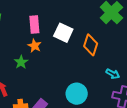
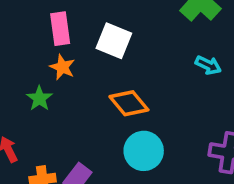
orange diamond: (91, 45) -> (129, 103), moved, turned -55
cyan arrow: (113, 74) -> (208, 65), moved

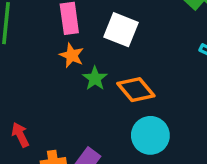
green star: (39, 98) -> (95, 78), moved

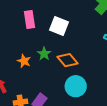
orange star: (72, 55) -> (24, 61), moved

